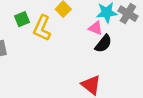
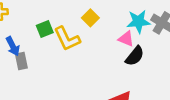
yellow L-shape: (42, 28) -> (67, 39), turned -50

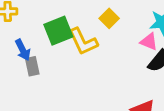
green square: (45, 29) -> (58, 31), size x1.5

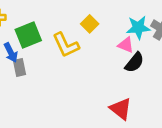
green square: (58, 31) -> (28, 35), moved

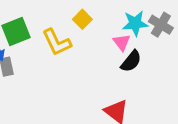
pink triangle: (126, 45) -> (122, 42), turned 30

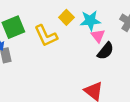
cyan star: (135, 23) -> (90, 21), moved

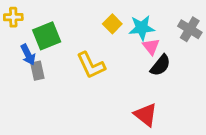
yellow L-shape: (46, 36) -> (91, 65), moved

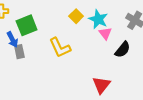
cyan star: (142, 28) -> (98, 19), turned 30
black semicircle: (160, 65) -> (123, 50), moved
red triangle: (146, 115) -> (101, 85), turned 30

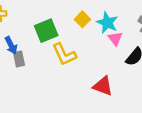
green square: (27, 25) -> (46, 31), moved
red triangle: (101, 85) -> (103, 86), moved, turned -48

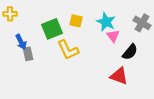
yellow square: (82, 19) -> (76, 21), moved, turned -32
red triangle: (103, 86) -> (119, 76), moved

